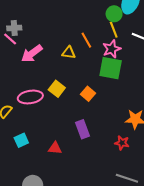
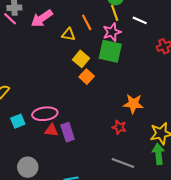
pink arrow: (32, 54) -> (42, 18), moved
yellow square: (57, 89) -> (81, 59), moved
pink ellipse: (30, 97) -> (45, 114), moved
purple rectangle: (82, 129) -> (68, 132), moved

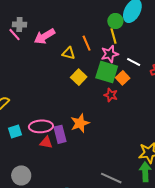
white line: (140, 20) -> (134, 62), moved
orange square: (87, 77) -> (123, 78), moved
orange star: (133, 104) -> (80, 123), moved, turned -30
red star: (119, 127) -> (111, 95), moved
purple rectangle: (68, 132) -> (60, 134), moved

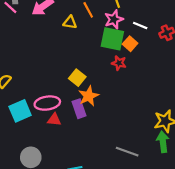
yellow square: (79, 77) -> (77, 78), moved
cyan square: (15, 132) -> (20, 111), size x1.5
purple rectangle: (60, 134) -> (79, 109), moved

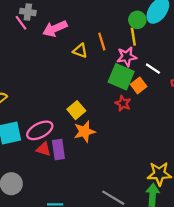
pink ellipse: (47, 103) -> (40, 130), turned -30
purple rectangle: (79, 109) -> (58, 150), moved

